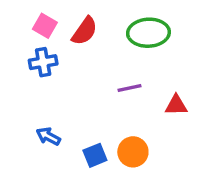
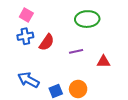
red semicircle: (85, 31) -> (47, 42), moved
blue arrow: (48, 136) -> (28, 80), size x1.5

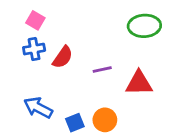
green ellipse: (87, 19) -> (144, 26), moved
red triangle: (103, 62) -> (139, 83), size x1.5

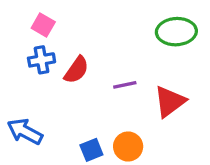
red triangle: (139, 83) -> (170, 102), turned -36
blue arrow: (38, 108) -> (25, 132), moved

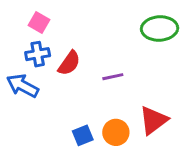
red triangle: (170, 102) -> (154, 120), moved
blue arrow: (25, 132) -> (23, 86), moved

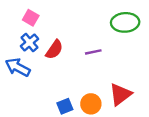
blue cross: (38, 54) -> (29, 42), turned -30
purple line: (113, 77) -> (93, 52), moved

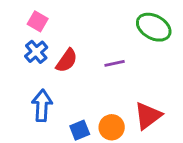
green ellipse: (125, 22) -> (154, 27), turned 32
blue arrow: (18, 67) -> (42, 106), moved, turned 65

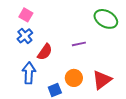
red semicircle: (67, 61) -> (45, 52), moved
orange circle: (112, 127) -> (74, 78), moved

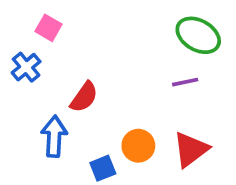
blue cross: (25, 36) -> (26, 67), moved
purple line: (79, 44) -> (185, 82), moved

